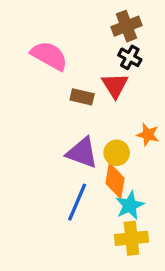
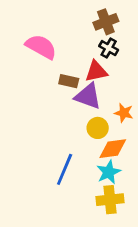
red triangle: (115, 85) -> (96, 71), turned 50
purple triangle: (82, 153) -> (88, 96), moved
orange diamond: (115, 181) -> (113, 149), moved, turned 72

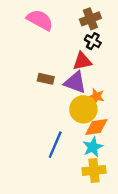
pink semicircle: (41, 47) -> (40, 20), moved
brown rectangle: (69, 81) -> (46, 79), moved
orange star: (124, 113) -> (96, 96), moved
yellow circle: (98, 128) -> (83, 109), size x1.5

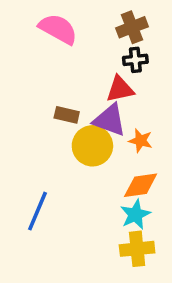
black cross: (93, 41) -> (135, 60), turned -35
yellow circle: (83, 109) -> (92, 146), moved
blue line: (55, 145) -> (37, 211), moved

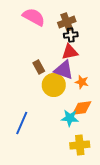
brown cross: (132, 27) -> (67, 22), moved
black cross: (135, 60) -> (71, 35), moved
brown rectangle: (67, 115) -> (39, 67), turned 48
cyan star: (135, 215) -> (70, 118), moved, turned 30

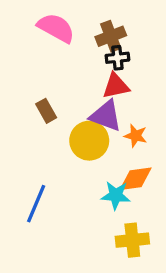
brown rectangle: (39, 67) -> (46, 111), moved

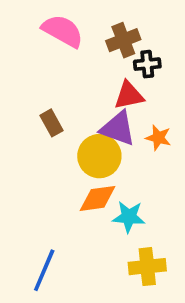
black cross: (117, 58) -> (147, 64), moved
orange star: (136, 136) -> (158, 138), moved
orange diamond: (136, 179) -> (98, 198), moved
blue line: (36, 204) -> (44, 270), moved

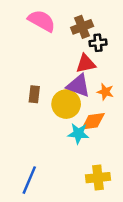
brown rectangle: (52, 123) -> (34, 94), moved, turned 35
orange diamond: (98, 198) -> (93, 121), moved
cyan star: (129, 217) -> (78, 133), moved

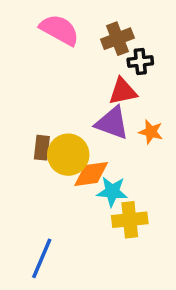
brown rectangle: (34, 94) -> (42, 148), moved
yellow circle: (66, 104) -> (68, 155), moved
orange diamond: (93, 121) -> (91, 174), moved
yellow cross: (98, 178) -> (130, 220), moved

